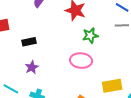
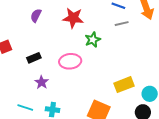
pink ellipse: (81, 61) -> (70, 61), moved

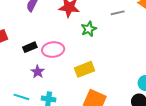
pink ellipse: (70, 61) -> (53, 50), moved
yellow rectangle: (124, 85) -> (85, 69), moved

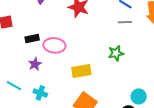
green star: (89, 29) -> (116, 53), moved

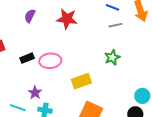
purple star: (35, 64) -> (35, 93), moved

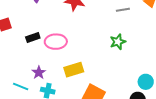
yellow rectangle: (81, 81) -> (74, 70), moved

